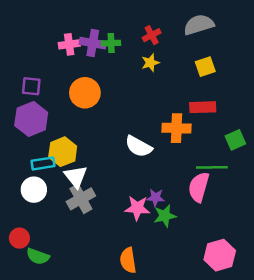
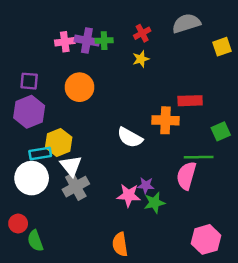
yellow square: (205, 67) -> (222, 47), moved
white circle: (34, 190) -> (32, 178), size x1.4
green semicircle: (38, 256) -> (35, 241), turned 50

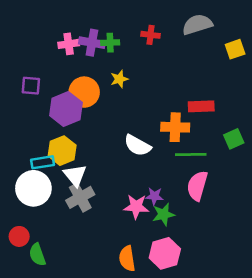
red cross: (142, 33) -> (150, 35), turned 35
yellow star: (141, 59) -> (119, 79), moved
purple hexagon: (29, 112) -> (66, 109), moved
green line: (199, 157) -> (191, 155), moved
pink hexagon: (206, 239) -> (165, 253), moved

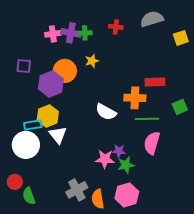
gray cross: (80, 197) -> (77, 190), moved

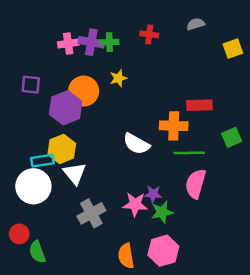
gray semicircle: (152, 19) -> (196, 24), size x0.6
gray cross: (77, 190) -> (91, 213), moved

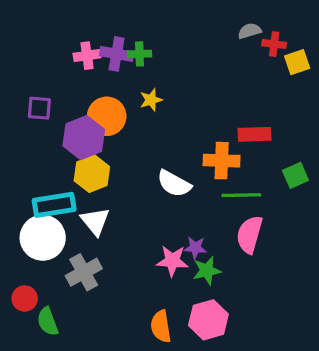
red cross: (149, 34) -> (274, 44), moved
yellow hexagon: (62, 149) -> (92, 174), moved
cyan rectangle: (42, 161) -> (54, 205), size x1.4
gray cross: (91, 213) -> (84, 272), moved

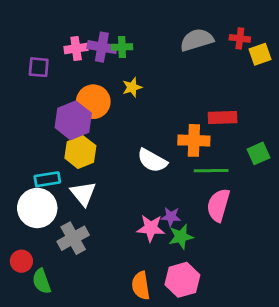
gray semicircle: (249, 31) -> (197, 40), moved, size x1.6
purple square: (39, 108) -> (39, 67), moved
cyan rectangle: (54, 205) -> (47, 179), size x0.7

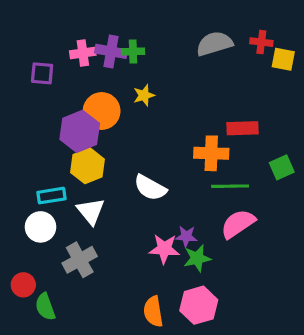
yellow square: (260, 54) -> (283, 59), turned 30
white semicircle: (152, 161) -> (150, 188), moved
pink semicircle: (218, 205) -> (238, 224), turned 40
white circle: (37, 208) -> (41, 227), size x0.7

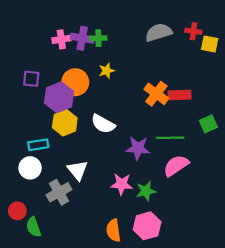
purple square: (42, 73) -> (31, 79), moved
orange cross: (211, 153) -> (156, 94), moved, turned 35
white semicircle: (150, 188) -> (103, 124), moved
white triangle: (91, 211) -> (78, 170), moved
purple star: (186, 236) -> (138, 148), moved, size x1.5

